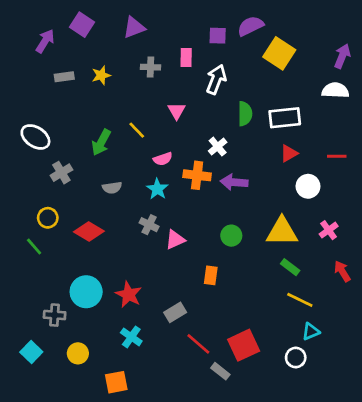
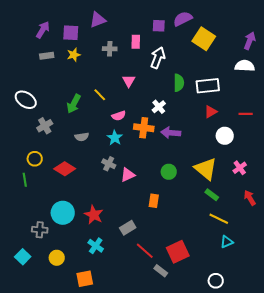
purple square: (82, 25) -> (71, 33), moved, turned -30
purple arrow: (45, 41) -> (43, 30), moved
yellow triangle: (282, 231) -> (206, 169), turned 40
green line: (34, 247) -> (25, 180), turned 32
white circle: (296, 357) -> (216, 281), moved

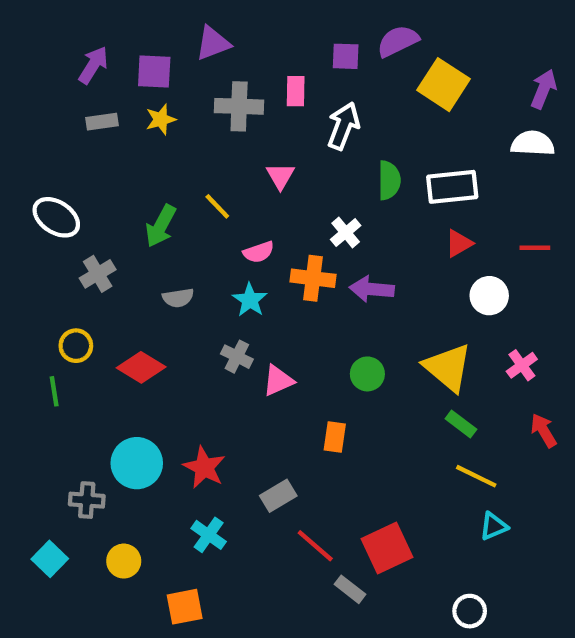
gray cross: (110, 49) -> (239, 106), size x1.5

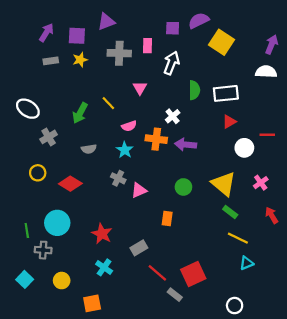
red line: (535, 248) -> (267, 135), moved
green line: (54, 391) -> (27, 230), moved
cyan circle: (137, 463) -> (57, 223), moved

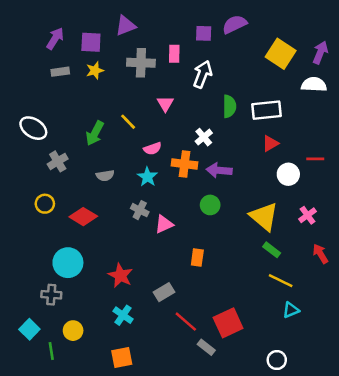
yellow square: (222, 42) -> (281, 54), moved
green circle: (183, 187) -> (210, 205), moved
green line: (27, 230) -> (51, 351), moved
orange square: (92, 303) -> (122, 357), moved

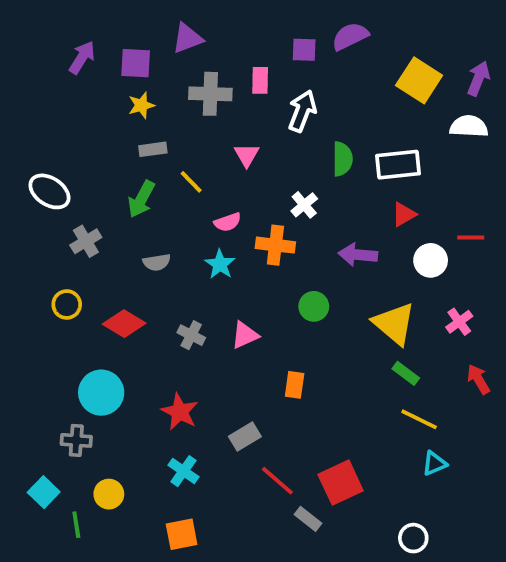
gray rectangle: (60, 72) -> (153, 149), moved
purple arrow: (219, 170) -> (358, 255), moved
gray cross: (140, 210) -> (191, 335), moved

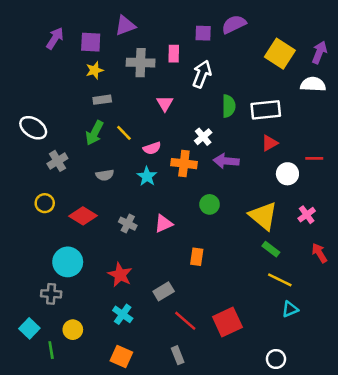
yellow line: (191, 182) -> (124, 133), moved
purple arrow: (358, 255) -> (226, 161), moved
gray rectangle: (308, 519) -> (178, 355), moved, turned 30
orange square: (182, 534) -> (121, 356), turned 35

